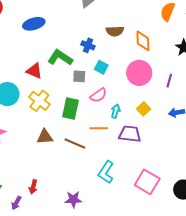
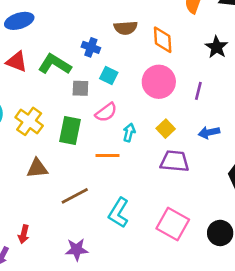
red triangle: (34, 71) -> (17, 62), moved
purple trapezoid: (130, 134) -> (175, 161), moved
brown line: (75, 143) -> (75, 196), moved, turned -50

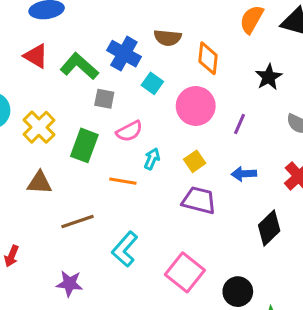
blue cross: (91, 47) -> (124, 54), size x1.5
cyan square: (109, 76) -> (152, 83), moved

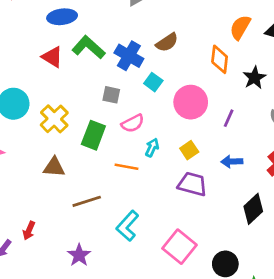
brown semicircle: (168, 38) -> (167, 42), turned -40
orange diamond: (208, 58) -> (220, 59), moved
green L-shape: (79, 66) -> (89, 47), moved
purple star: (69, 284) -> (79, 255), turned 30

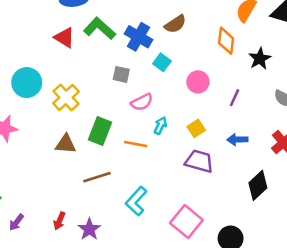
pink circle: (191, 102) -> (198, 82), size x0.7
green rectangle: (93, 135) -> (100, 131), moved
red arrow: (29, 231) -> (59, 221), moved

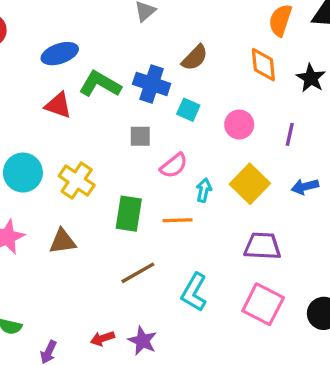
yellow square: (196, 128) -> (250, 184), size x1.6
brown triangle: (66, 144) -> (63, 241), moved
purple trapezoid: (199, 161) -> (262, 246), moved
red arrow: (59, 221) -> (102, 338), turned 60

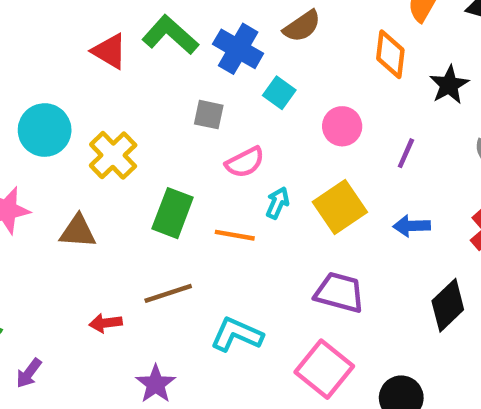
cyan L-shape: (194, 292) -> (237, 334), turned 72
red arrow: (102, 338) -> (106, 323), moved

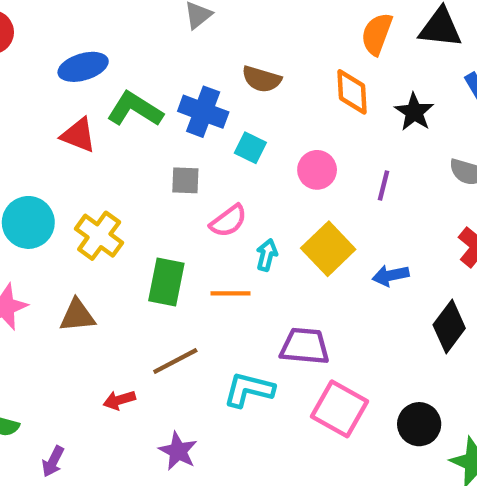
brown semicircle: (302, 26) -> (262, 79), turned 60
blue arrow: (412, 226) -> (391, 275), moved
purple trapezoid: (339, 292) -> (305, 346), moved

